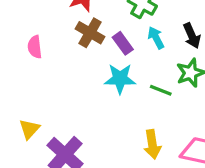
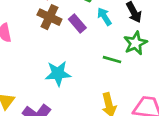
cyan star: (120, 79) -> (58, 74), moved

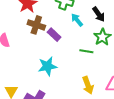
purple rectangle: (77, 23) -> (54, 35), moved

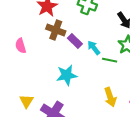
cyan arrow: (77, 20) -> (94, 48), moved

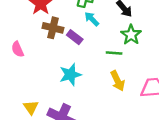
cyan arrow: (94, 48) -> (92, 19), moved
yellow arrow: (110, 97) -> (118, 81), moved

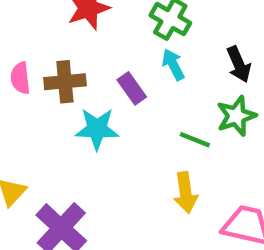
brown cross: (53, 28) -> (65, 82), moved, turned -36
cyan star: (70, 75) -> (97, 129), moved

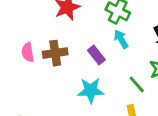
cyan star: (97, 129) -> (91, 90), moved
green line: (195, 140) -> (137, 84), turned 30

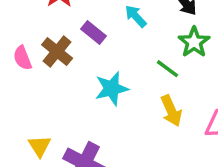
brown cross: (55, 53) -> (57, 52), turned -30
purple rectangle: (96, 55) -> (93, 32), moved

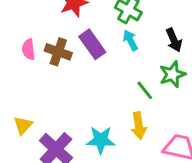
purple rectangle: (93, 32) -> (92, 44), size x1.4
brown cross: (57, 52) -> (58, 52), turned -35
cyan star: (112, 89) -> (101, 140), moved

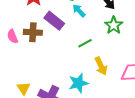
green line: (145, 90) -> (85, 43), moved, turned -64

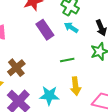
cyan arrow: (79, 11) -> (71, 27), turned -32
brown cross: (33, 32) -> (16, 68), moved, turned 30

